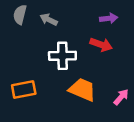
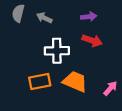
purple arrow: (109, 18) -> (89, 17), moved
orange rectangle: (24, 90) -> (40, 81), moved

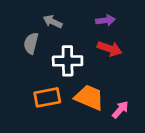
gray semicircle: (18, 13) -> (31, 43), moved
pink arrow: (110, 88) -> (120, 110), moved

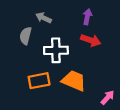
purple arrow: (105, 20) -> (87, 17), turned -72
pink arrow: (120, 110) -> (108, 97), moved

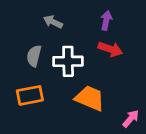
gray semicircle: (26, 36) -> (34, 56), moved
orange rectangle: (39, 81) -> (30, 95), moved

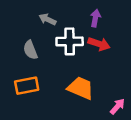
gray semicircle: (34, 56) -> (30, 50), turned -36
white cross: (68, 61) -> (70, 41), moved

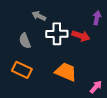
purple arrow: (95, 18) -> (97, 18), moved
orange rectangle: (27, 86) -> (22, 70), turned 36

